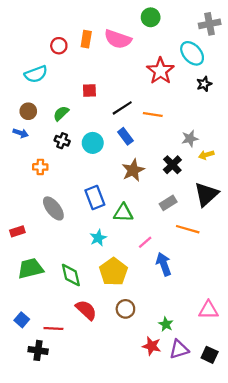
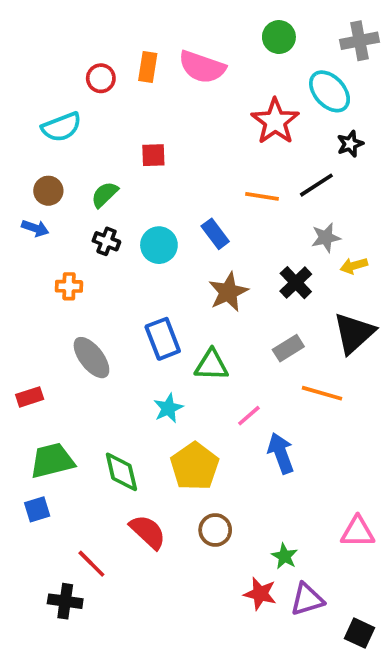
green circle: (151, 17) -> (279, 37), moved
black line: (122, 108) -> (316, 185), moved
blue square: (22, 320) -> (37, 509), moved, turned 32
red line: (53, 329) -> (91, 564), turned 42
black square: (210, 355) -> (360, 633), moved

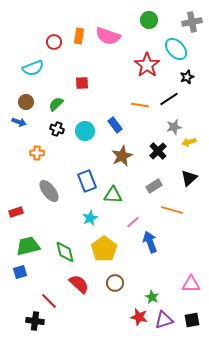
black triangle: (354, 333) -> (189, 178), size x0.7
black square: (360, 633) -> (192, 320), moved, turned -35

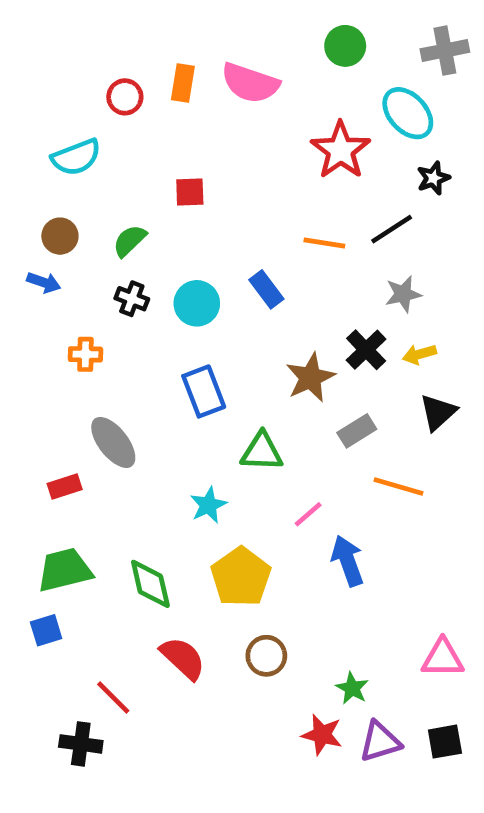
yellow arrow: (189, 142) -> (419, 354), moved
brown star: (122, 156) -> (310, 378), moved
blue rectangle: (87, 181) -> (204, 391), moved
red rectangle: (16, 212) -> (65, 487), moved

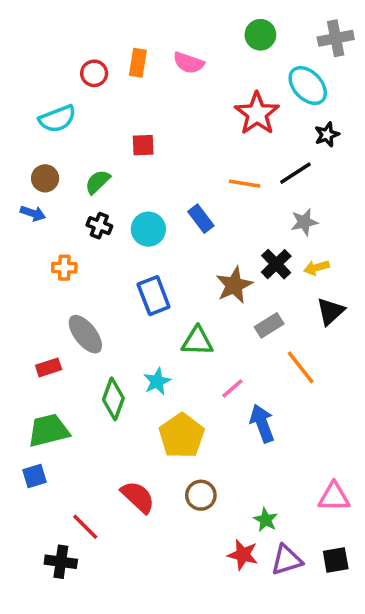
pink semicircle: (250, 83) -> (189, 63), size x0.7
orange line: (399, 487) -> (301, 367), turned 36
green diamond: (150, 584) -> (113, 399), moved, turned 33

